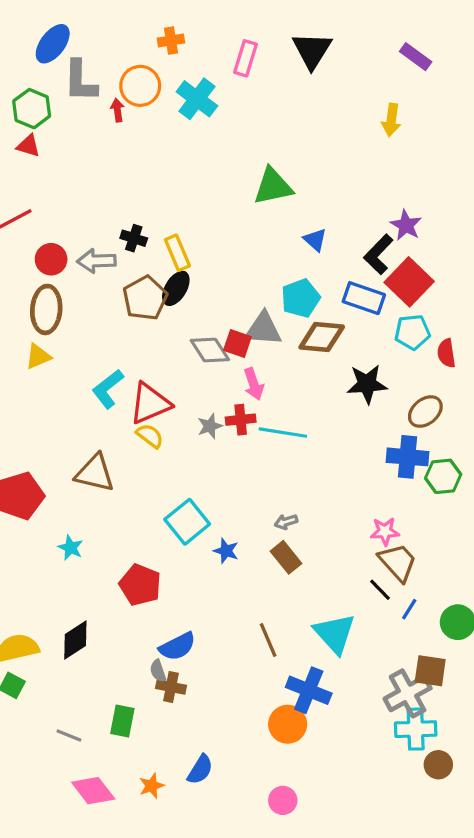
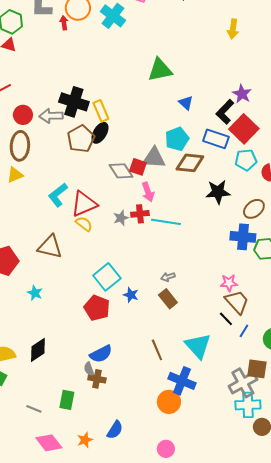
black cross: (134, 238) -> (74, 102), size x1.8
red pentagon: (140, 585) -> (97, 308), moved

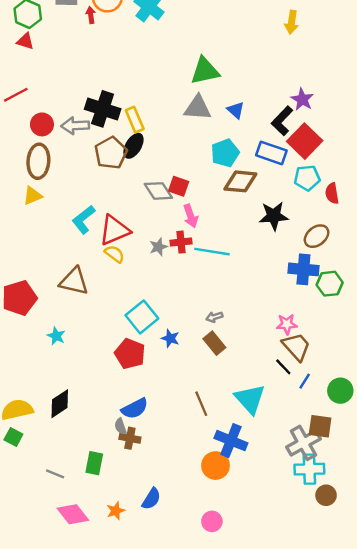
gray triangle: (154, 158) -> (198, 108), moved

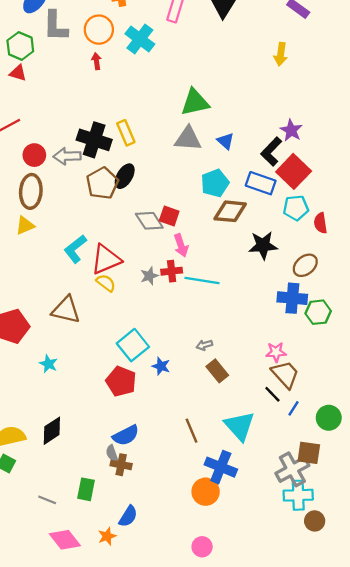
red arrow: (91, 15) -> (96, 61), moved
yellow rectangle: (135, 120) -> (126, 133), moved
brown rectangle: (214, 343) -> (217, 371), moved
blue semicircle: (151, 499) -> (128, 516), moved

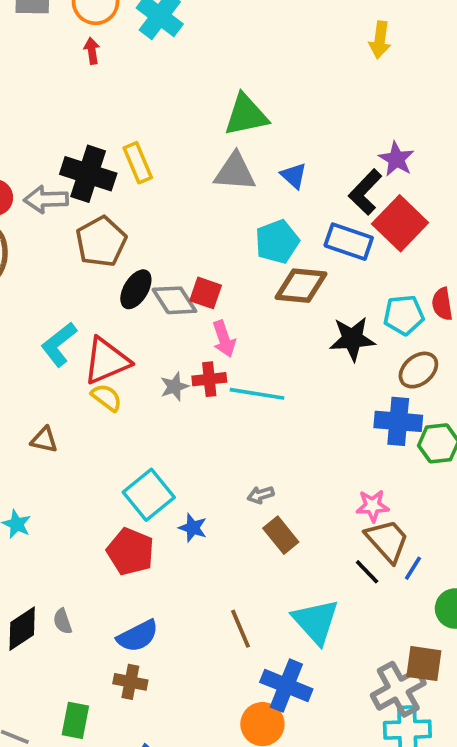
black ellipse: (125, 176) -> (136, 289), moved
cyan pentagon: (296, 208) -> (404, 315), moved
brown triangle: (66, 310) -> (44, 440), size x0.6
blue line: (294, 408) -> (413, 568), moved
gray semicircle: (112, 453) -> (63, 621), moved

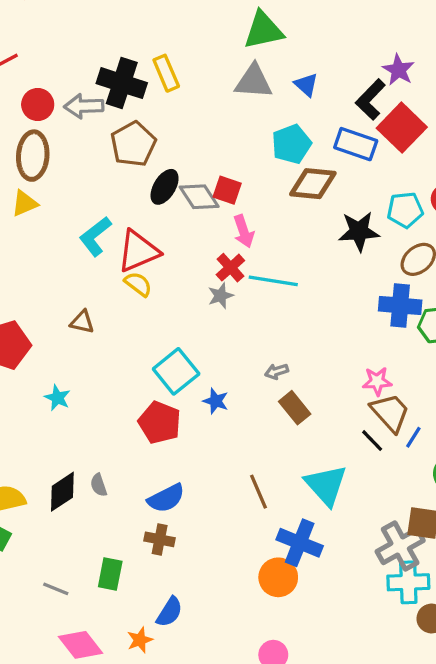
red cross: (209, 379) -> (230, 268), turned -36
gray star: (174, 387) -> (221, 296), moved

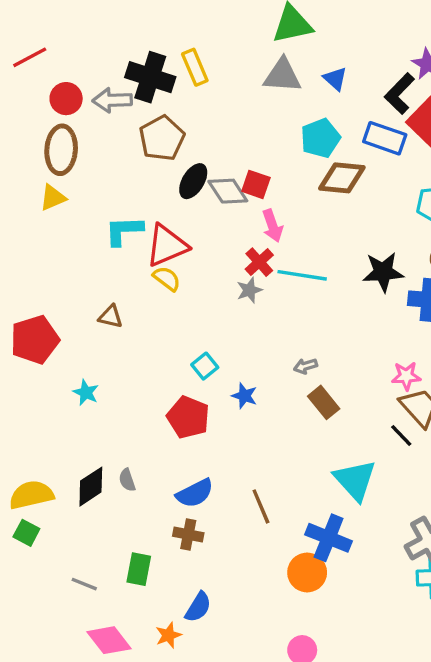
black star: (359, 231) -> (383, 272), moved
cyan L-shape: (95, 236) -> (124, 231), turned 36
cyan square: (176, 371) -> (205, 366), size x0.6
brown line: (258, 492) -> (261, 506), moved

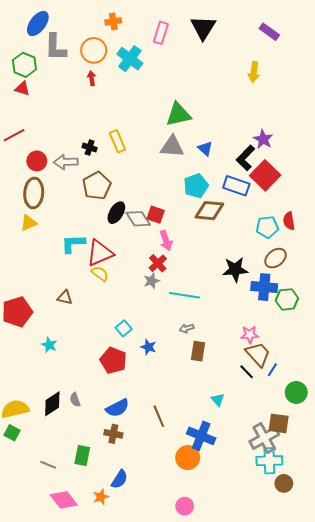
black cross: (150, 77) -> (90, 148), size x0.5
cyan line: (302, 275) -> (185, 295), moved
brown rectangle: (324, 402) -> (198, 351), turned 48
cyan triangle: (355, 480) -> (218, 400), size x0.5

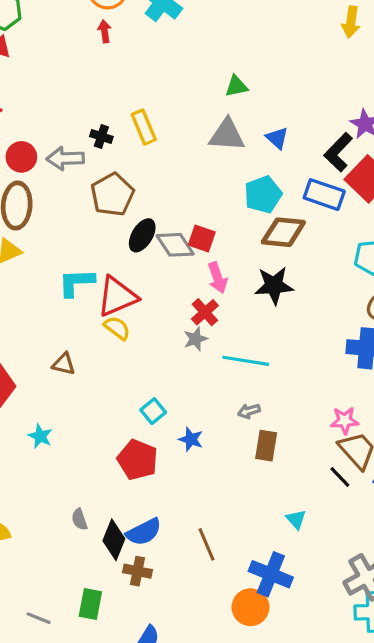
green triangle: (178, 114) -> (236, 86), size x0.6
black star: (235, 269) -> (274, 286), moved
black diamond: (52, 404) -> (114, 540), moved, turned -35

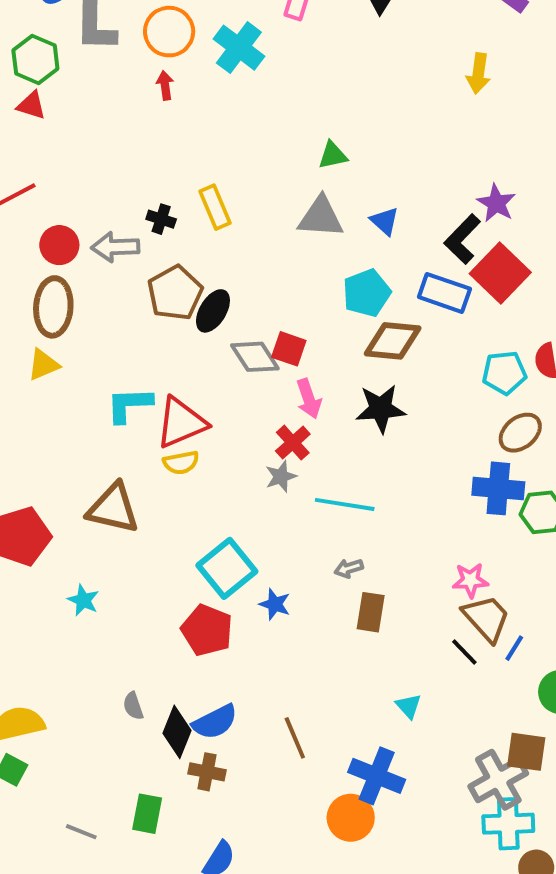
black ellipse: (142, 235) -> (213, 311), moved
yellow semicircle: (117, 328) -> (181, 463), turned 132
brown triangle: (64, 364) -> (113, 508), size x1.8
cyan square: (153, 411) -> (227, 568), size x1.8

